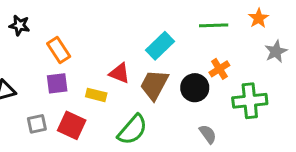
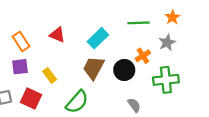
gray star: (276, 51) -> (167, 43), moved
red triangle: (119, 73) -> (57, 35), moved
yellow rectangle: (96, 95) -> (50, 75), turned 40

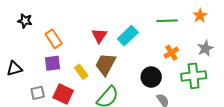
red triangle: (57, 35) -> (99, 36), moved, turned 42
gray star: (167, 43) -> (205, 48), moved
brown trapezoid: (94, 68) -> (106, 64), moved
black circle: (124, 70) -> (151, 77), moved

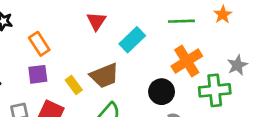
red triangle: (99, 36) -> (96, 21), moved
gray star: (205, 48) -> (237, 65), moved
orange cross: (171, 53) -> (187, 61), size x1.6
brown trapezoid: (106, 64) -> (104, 76), turned -140

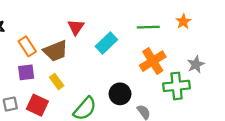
brown trapezoid: (104, 76) -> (56, 51), moved
black circle: (162, 92) -> (120, 94), moved

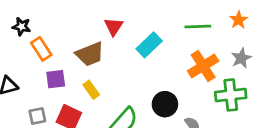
orange rectangle: (27, 46) -> (41, 49), moved
gray star: (196, 64) -> (241, 58), moved

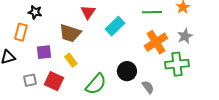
black star: (21, 27) -> (35, 12), moved
orange rectangle: (41, 49) -> (21, 32), moved, turned 48
brown trapezoid: (90, 54) -> (70, 33), turned 40

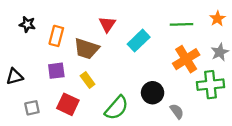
black star: (35, 12) -> (27, 24), moved
orange rectangle: (21, 32) -> (56, 36), moved
gray square: (30, 80) -> (32, 108), moved

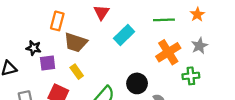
black star: (27, 24) -> (34, 48), moved
red triangle: (107, 24) -> (101, 12), moved
orange rectangle: (56, 36) -> (57, 21), moved
green cross: (210, 85) -> (191, 76), size x0.7

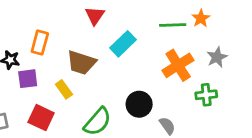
orange star: (197, 15) -> (201, 18), moved
orange rectangle: (57, 21) -> (40, 42), moved
brown trapezoid: (76, 43) -> (81, 63), moved

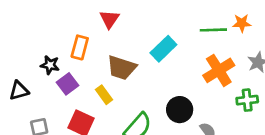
red triangle: (95, 16) -> (109, 19), moved
orange star: (201, 18) -> (242, 23), turned 30
purple square: (28, 79) -> (68, 84), turned -30

